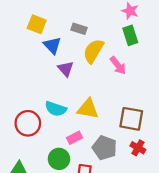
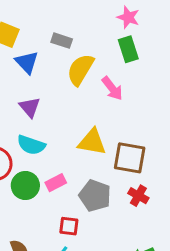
purple triangle: (66, 69) -> (30, 107), moved
yellow triangle: (88, 109) -> (92, 142), moved
green circle: (59, 159) -> (25, 185), moved

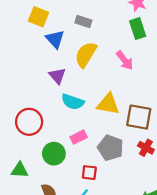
yellow semicircle: (80, 70) -> (86, 55), moved
cyan semicircle: (31, 145) -> (73, 102), moved
green circle: (25, 185) -> (54, 154), moved

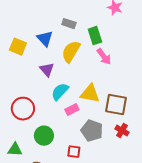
yellow square: (39, 17) -> (18, 47), moved
green rectangle: (138, 29) -> (95, 36), moved
cyan semicircle: (73, 102) -> (60, 92), turned 114
pink rectangle: (79, 137) -> (72, 110), moved

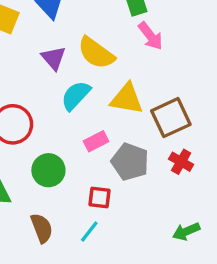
yellow semicircle: (71, 52) -> (96, 53), moved, turned -85
brown square: (116, 105) -> (171, 118), turned -35
pink rectangle: (72, 110) -> (96, 141), moved

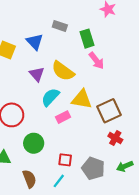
pink rectangle: (96, 141) -> (63, 117), moved
gray pentagon: (130, 162) -> (93, 168), moved
green arrow: (186, 231) -> (125, 166), moved

